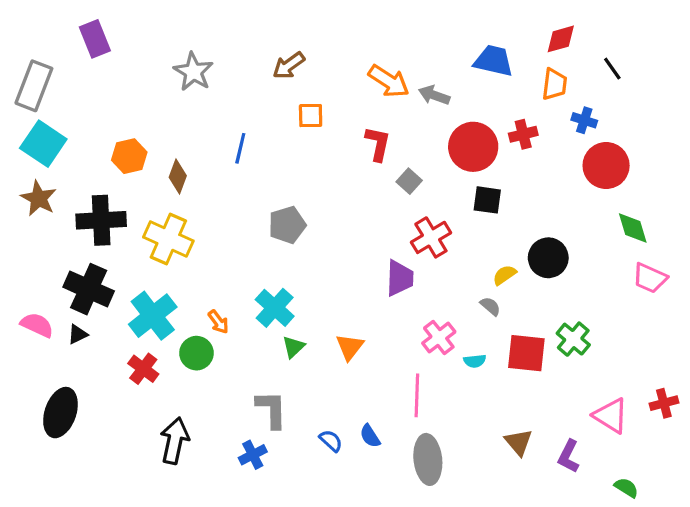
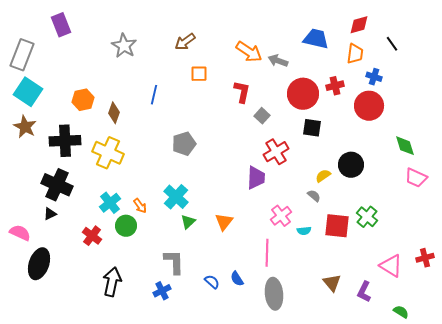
red circle: (606, 166) -> (369, 106), moved
cyan cross: (153, 316) -> (110, 203), moved, size x0.7
pink semicircle: (37, 325) -> (20, 233), moved

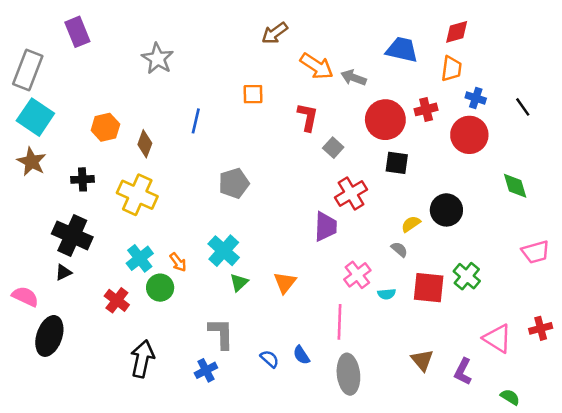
brown arrow: (185, 42) -> (275, 33), moved
black line: (392, 44) -> (523, 107), moved
black cross: (65, 141) -> (82, 179), size x0.6
pink trapezoid: (416, 178) -> (536, 252), moved, turned -40

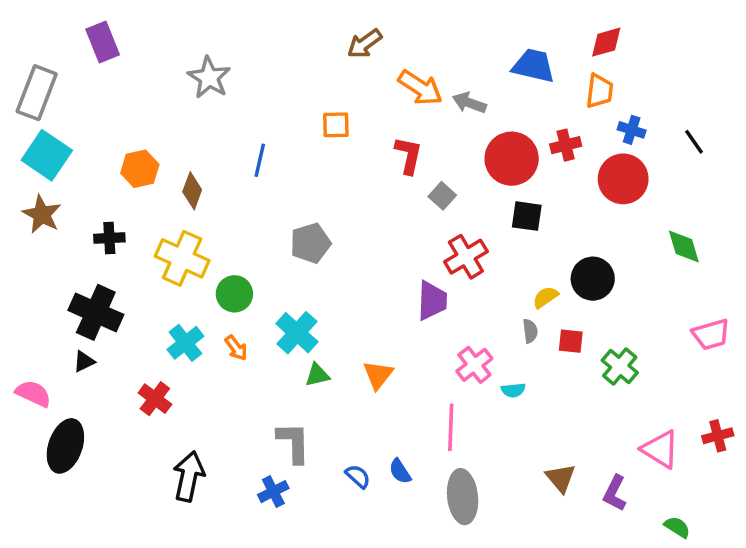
gray semicircle: (399, 249) -> (530, 331), turned 42
green triangle: (239, 283) -> (317, 375), turned 30
green circle: (160, 288) -> (234, 294), moved
red square: (429, 288) -> (571, 341), moved, size x0.6

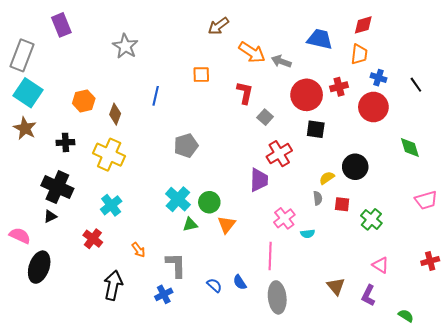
green circle: (234, 294) -> (209, 202), moved
orange arrow: (236, 348) -> (138, 250), moved
pink triangle: (660, 449) -> (381, 265), moved, size x0.7

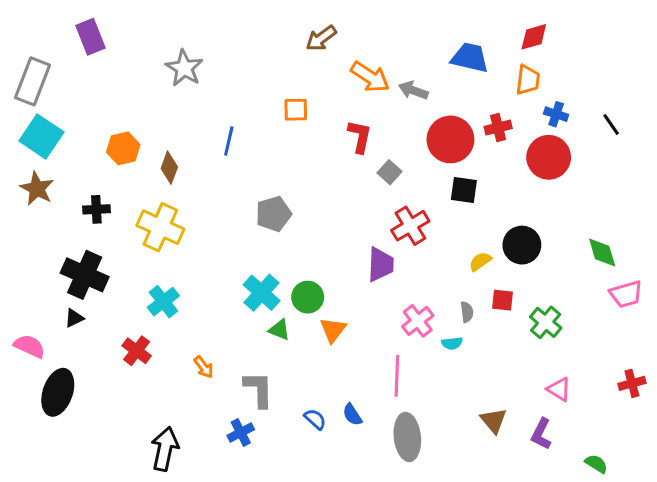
green diamond: (410, 148) -> (602, 252), moved
gray semicircle: (318, 198) -> (467, 312), moved
green triangle: (190, 225) -> (279, 330), turned 35
black arrow: (113, 285) -> (165, 449), moved

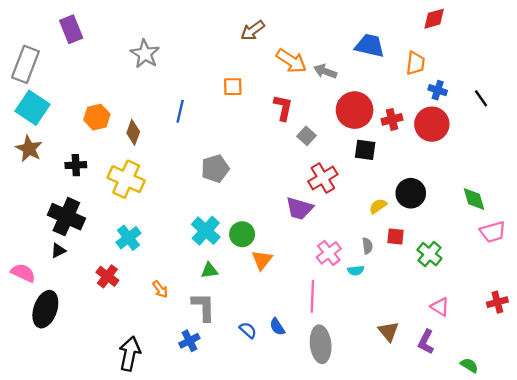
red diamond: (534, 37) -> (434, 19), moved
red cross: (498, 128) -> (392, 119), moved
purple trapezoid: (381, 264) -> (299, 208), turned 104
green triangle: (279, 330) -> (209, 270), moved, turned -30

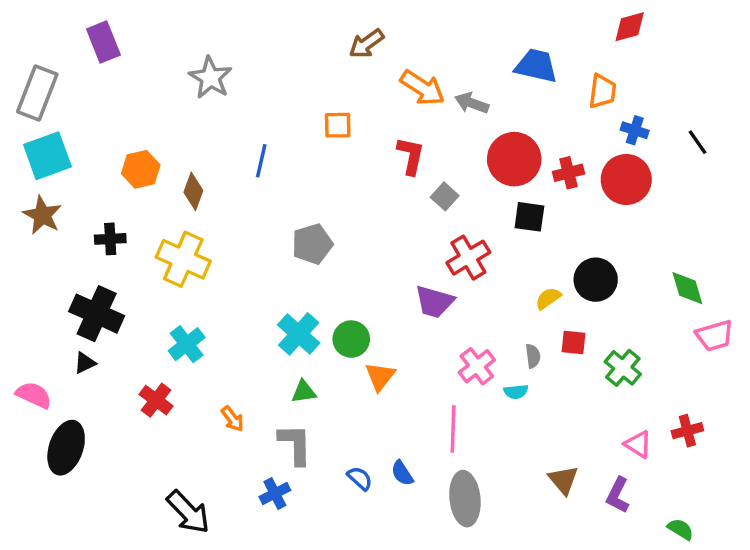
cyan square: (32, 108) -> (47, 156), turned 36
red cross: (497, 302) -> (687, 431), moved
black arrow: (130, 354) -> (188, 512), turned 124

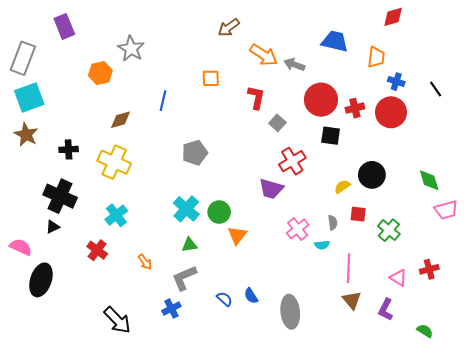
orange hexagon: (141, 169) -> (100, 73), moved
brown diamond: (193, 191) -> (121, 120), turned 55
pink line: (453, 429) -> (349, 268), moved
gray L-shape: (295, 444) -> (184, 278), turned -112

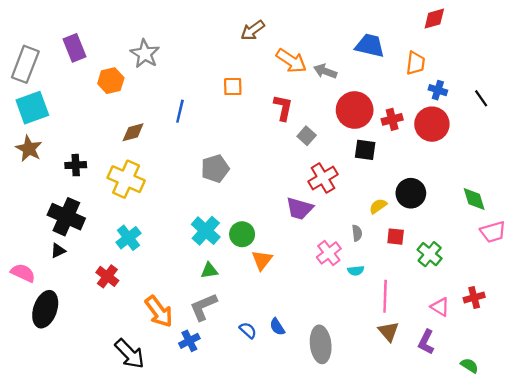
purple rectangle: (64, 26) -> (75, 48), moved
gray semicircle: (333, 223) -> (357, 233), moved
orange arrow: (145, 262) -> (159, 312), moved, size x1.8

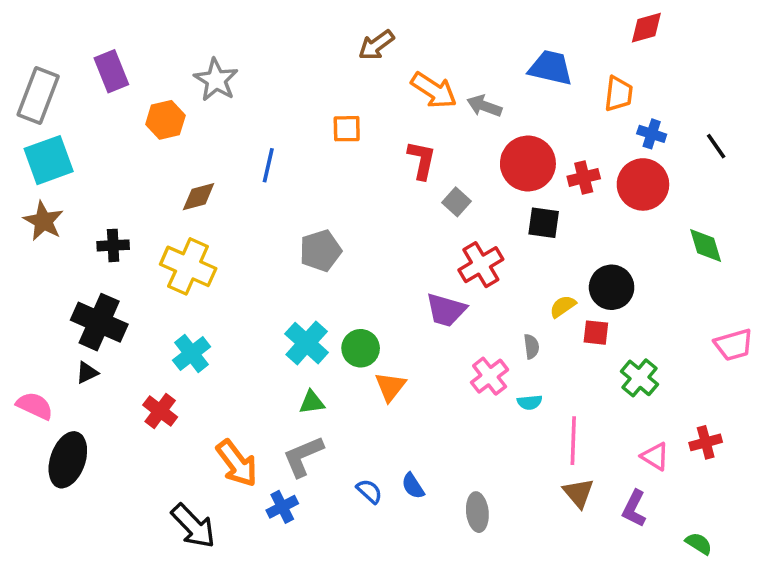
green diamond: (474, 199) -> (706, 245), moved
red square: (396, 237) -> (596, 333), moved
gray ellipse: (321, 344) -> (477, 512), size x0.7

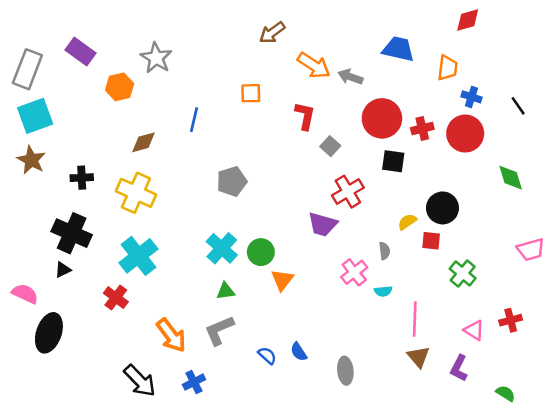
purple rectangle: (111, 71) -> (80, 52), turned -32
cyan cross: (192, 353) -> (138, 256), size x1.4
blue cross: (282, 507) -> (194, 382), moved

